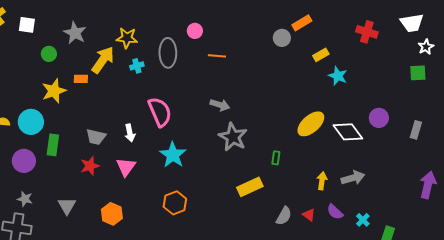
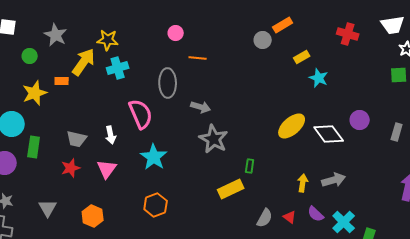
gray ellipse: (168, 53) -> (168, 83), moved
cyan cross: (137, 66) -> (118, 68), size x1.5
green rectangle: (276, 158) -> (250, 166), moved
cyan cross: (363, 220) -> (344, 222), size x1.6

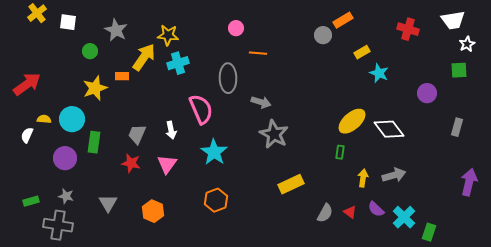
purple circle: (360, 120) -> (427, 93), moved
gray trapezoid: (77, 139) -> (137, 134), turned 100
green rectangle: (250, 166) -> (340, 152), moved
red star: (71, 168) -> (131, 163), turned 30

